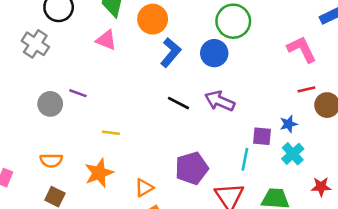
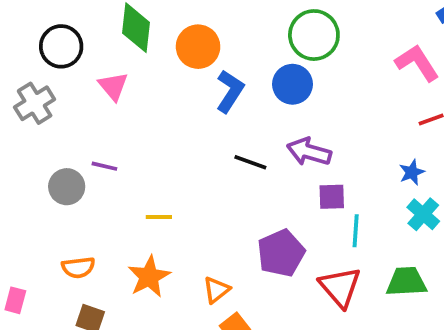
pink triangle: (106, 40) -> (113, 86), moved, turned 35
gray cross: (35, 44) -> (35, 103), turned 32
purple square: (262, 136) -> (332, 197), moved

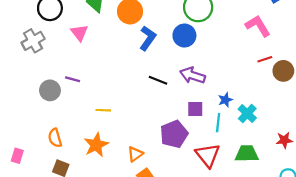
blue star: (412, 172) -> (225, 100), moved
purple square: (332, 197) -> (195, 109), moved
cyan cross: (423, 214) -> (247, 114), moved
orange semicircle: (78, 267) -> (55, 138), turned 78

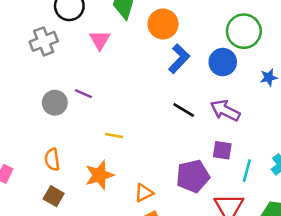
blue star: (225, 100) -> (269, 77), moved

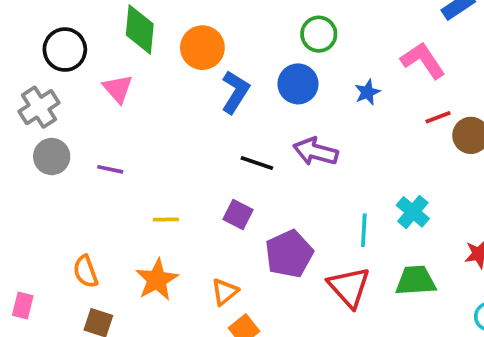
green circle: (244, 31) -> (319, 34), size x0.7
gray circle: (55, 103) -> (52, 157), moved
purple square: (222, 150) -> (238, 215), moved, turned 30

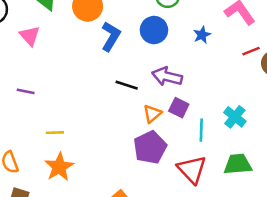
purple square: (238, 215) -> (179, 108), moved
yellow line: (166, 219) -> (55, 133), moved
orange triangle: (225, 292) -> (152, 114), moved

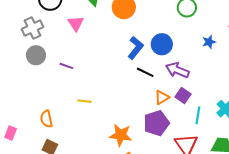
blue circle: (154, 30) -> (162, 44), moved
blue L-shape: (111, 36) -> (136, 48), moved
orange star: (59, 167) -> (121, 135), moved, turned 30

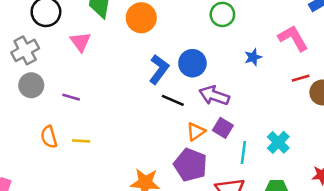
yellow line: (84, 101) -> (81, 141), moved
orange semicircle: (46, 119) -> (49, 137), moved
purple pentagon: (156, 123) -> (190, 165), turned -30

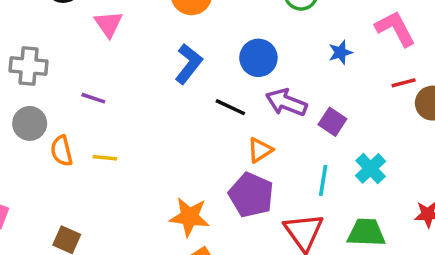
gray cross: (25, 50) -> (28, 66), moved, turned 32
blue L-shape: (159, 69) -> (189, 64), moved
gray circle: (31, 85) -> (30, 123), moved
purple square: (223, 128) -> (332, 122), moved

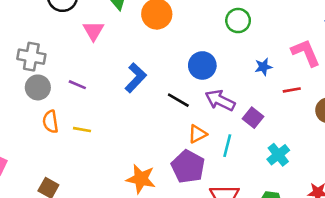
blue L-shape: (189, 64) -> (136, 78), moved
red line: (404, 83) -> (292, 90), moved
gray circle: (30, 123) -> (38, 87), moved
cyan line: (323, 180) -> (227, 146), moved

